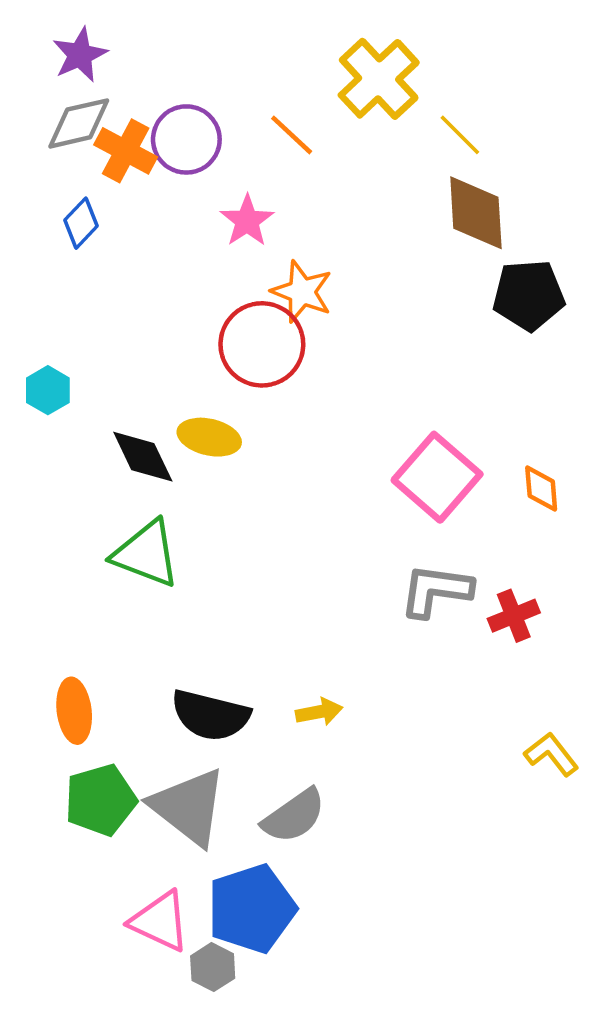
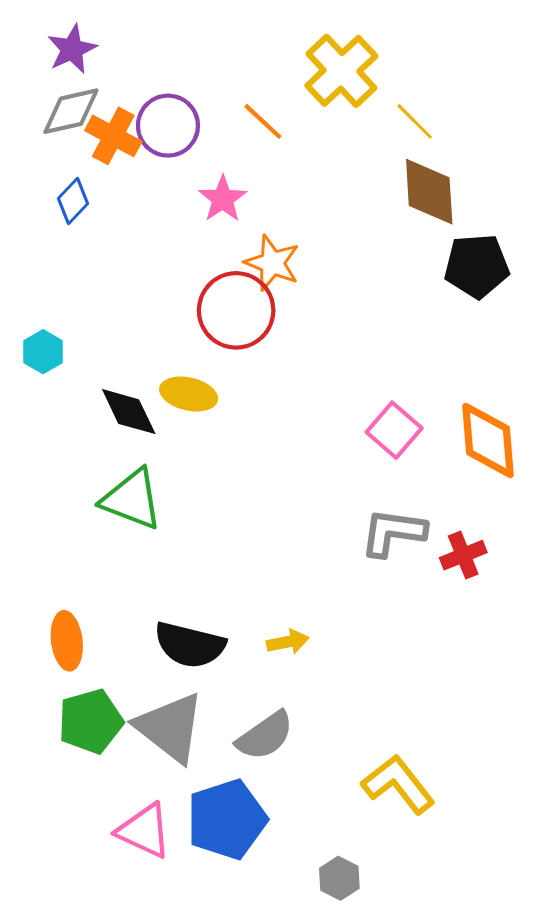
pink square: (437, 477) -> (394, 430), size x0.7
orange diamond: (541, 489) -> (488, 440), size x1.8
yellow L-shape: (551, 754) -> (398, 784), moved, size x1.5
gray hexagon: (213, 967) -> (339, 878), moved

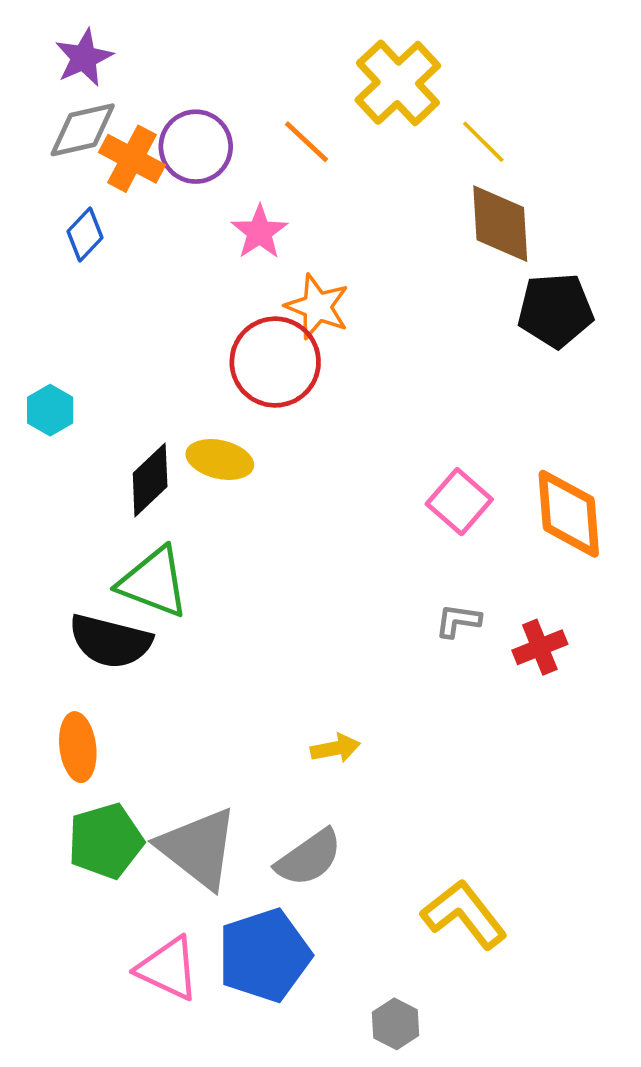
black diamond: (129, 412) -> (150, 480), turned 72
gray L-shape: (393, 532) -> (458, 621), size x0.6
black semicircle: (190, 645) -> (110, 641), moved

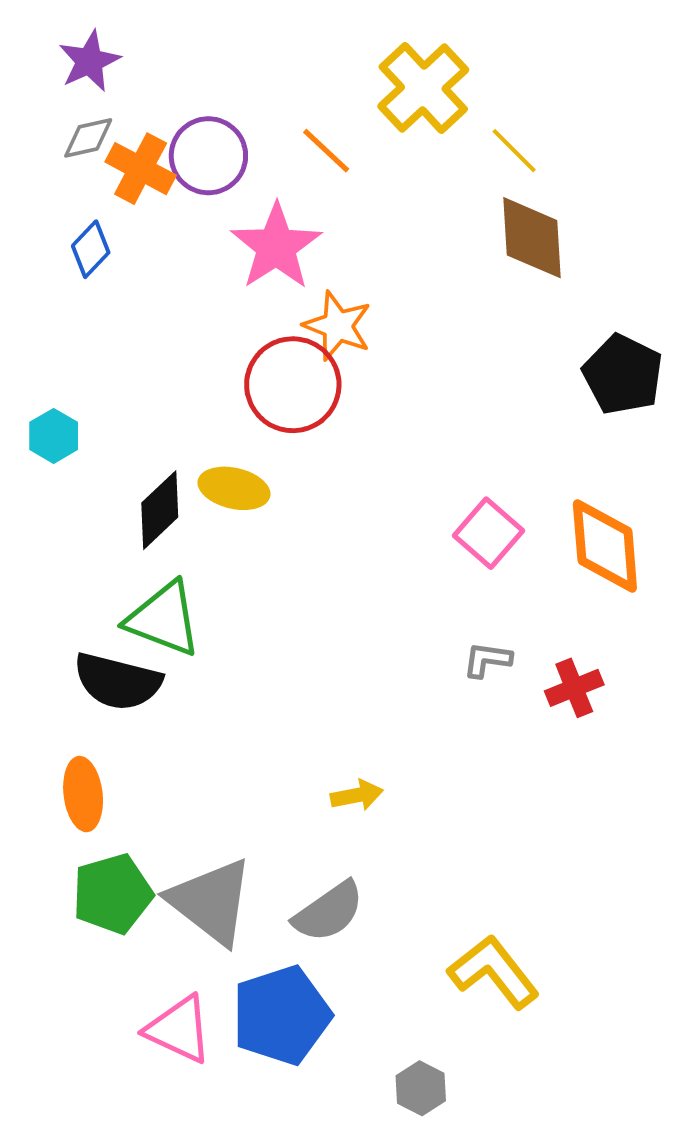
gray diamond: (83, 130) -> (88, 138), size x0.7
pink star: (260, 232) -> (276, 247), size x1.5
black pentagon: (556, 310) -> (623, 374), moved, turned 30

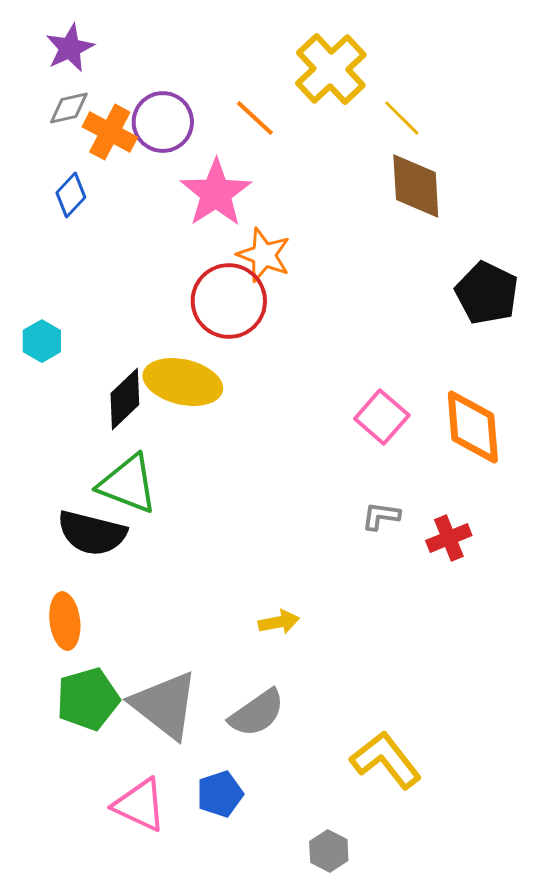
yellow ellipse: (234, 488) -> (183, 382), size x1.4
blue pentagon: (281, 1015) -> (220, 794), size x0.6

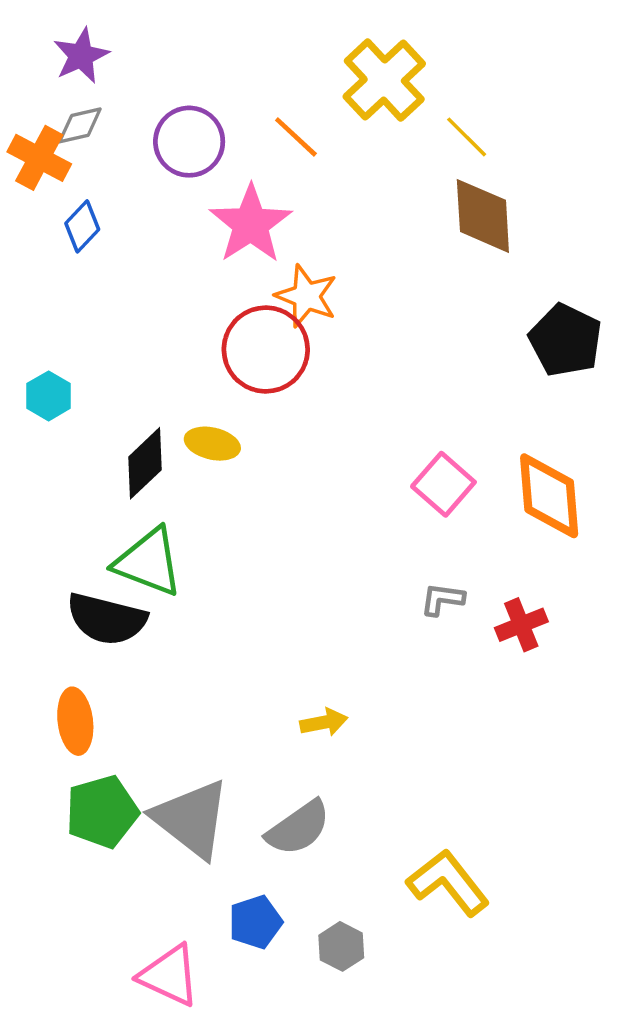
orange cross: (110, 132) -> (39, 158), moved
yellow ellipse: (183, 382) -> (212, 444), size x0.6
pink triangle: (140, 805) -> (169, 975), moved
gray hexagon: (329, 851) -> (341, 946), moved

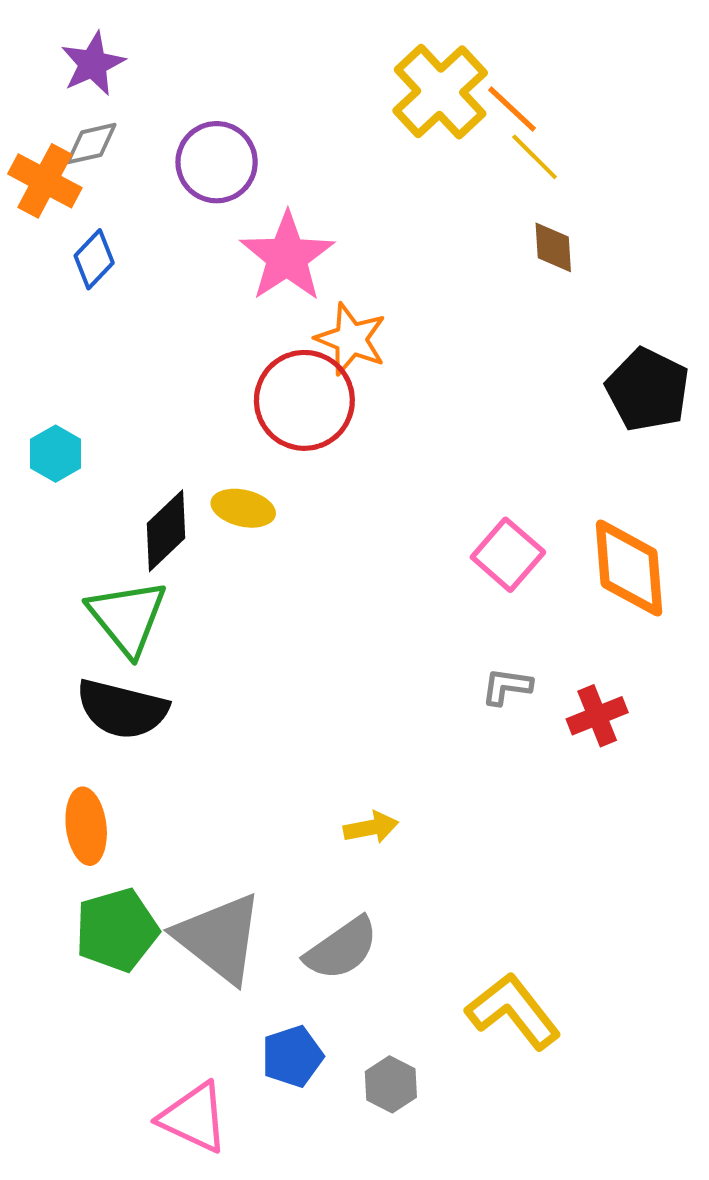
orange line: (296, 137) -> (512, 109), moved
brown diamond: (483, 216) -> (553, 247), size x0.6
green triangle: (148, 562) -> (127, 617), moved, turned 30

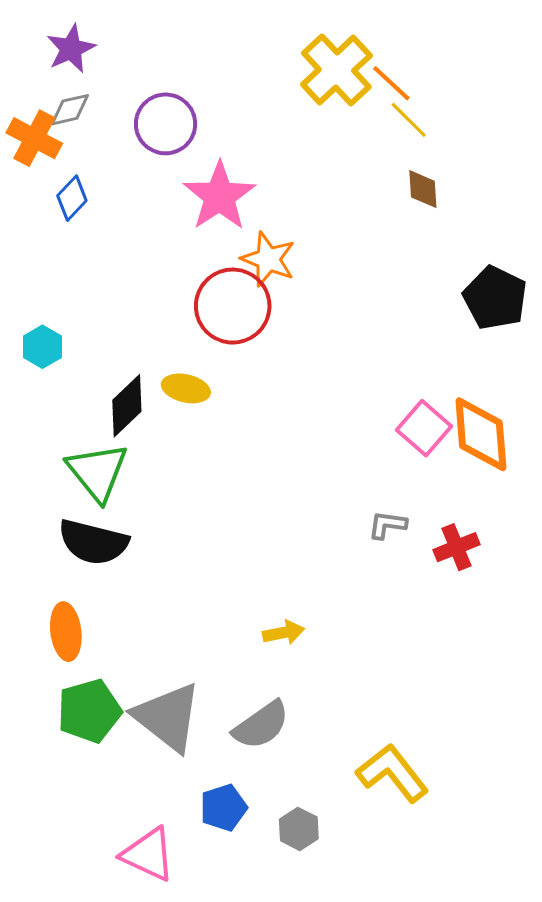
pink square: (508, 555) -> (424, 428), moved

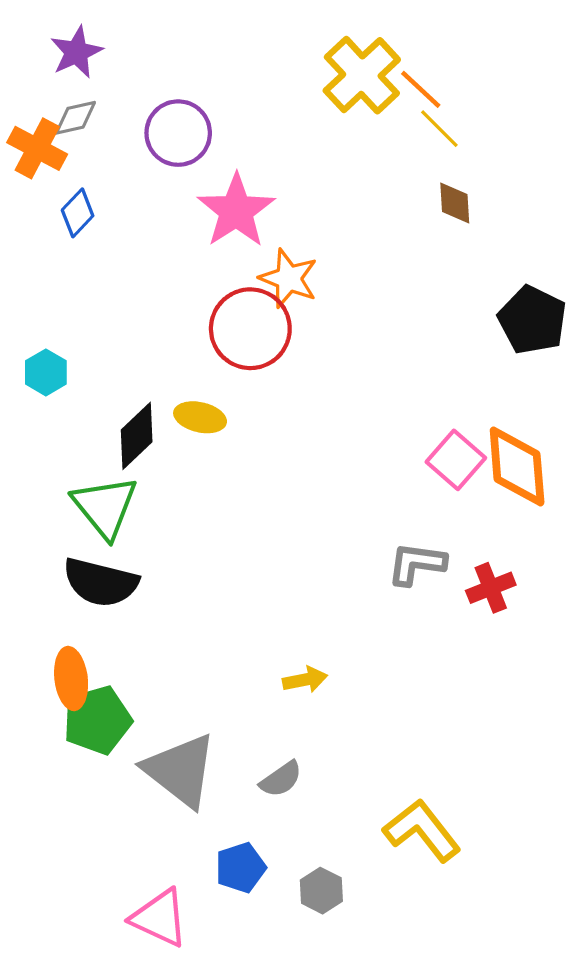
gray L-shape: (387, 525) -> (416, 564), size x1.4
green pentagon: (89, 711) -> (97, 720), moved
gray semicircle: (261, 725) -> (281, 779), size x0.7

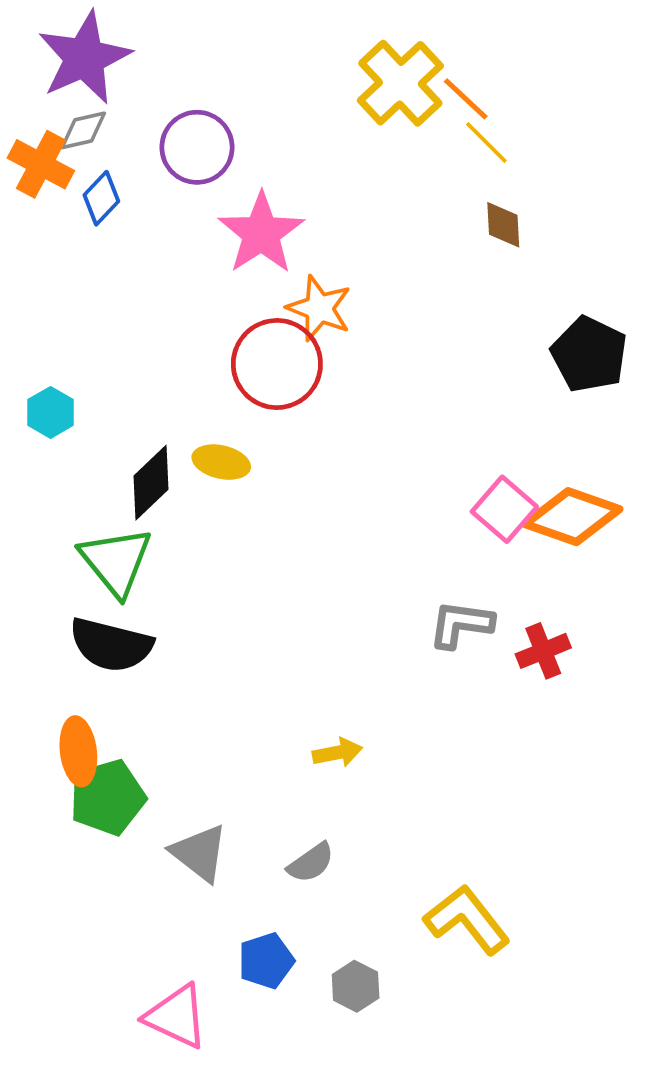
purple star: (77, 52) -> (84, 58), size x1.6
blue diamond: (78, 213) -> (101, 198), moved
orange diamond: (517, 466) -> (572, 517), turned -66
gray triangle: (180, 770) -> (199, 853), size x0.7

